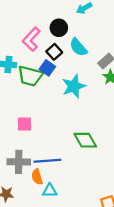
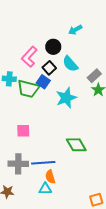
orange semicircle: (37, 177) -> (50, 177), moved

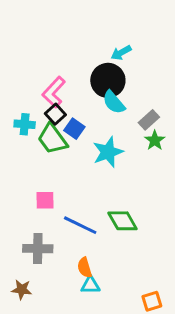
black circle: (53, 47) -> (108, 80), moved, size x1.5
black square: (49, 68) -> (55, 114), moved
green trapezoid: (28, 89) -> (52, 139), turned 40
blue line: (43, 163) -> (80, 225), moved, turned 30
cyan triangle: (45, 189) -> (90, 285), moved

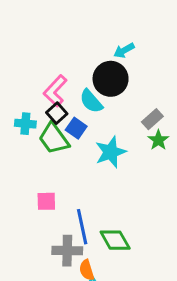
cyan semicircle: (114, 102) -> (91, 101), moved
green diamond: (123, 221) -> (115, 240), moved
blue line: (80, 225) -> (82, 227), turned 52
gray cross: (38, 249) -> (67, 251), moved

